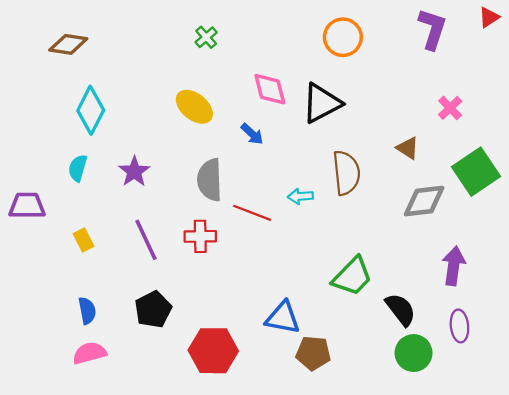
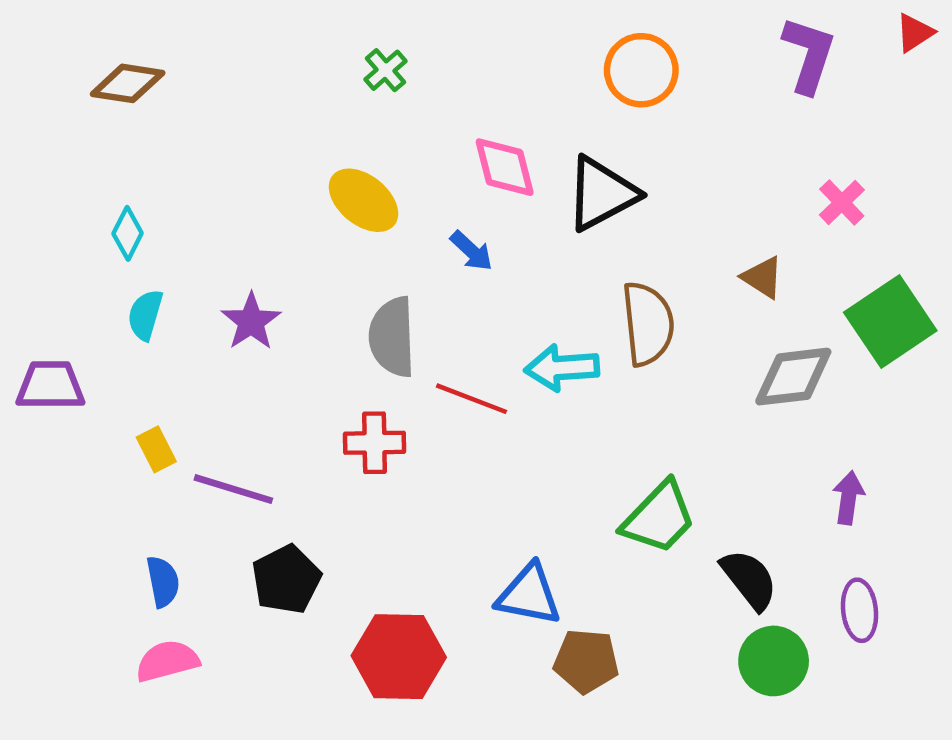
cyan diamond: (91, 110) -> (128, 233), moved, size x0.6
cyan arrow: (300, 196) -> (562, 368), size x1.5
purple line: (146, 240) -> (233, 489), moved, turned -48
purple arrow: (454, 266) -> (848, 498), size x0.7

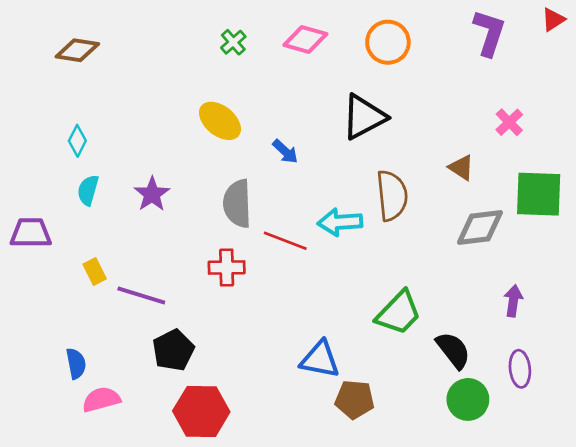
pink diamond: (505, 167) -> (305, 40), moved, turned -60
green square: (890, 322) -> (539, 194), turned 36
blue semicircle: (163, 582) -> (76, 363), moved
red hexagon: (399, 657) -> (201, 411), moved

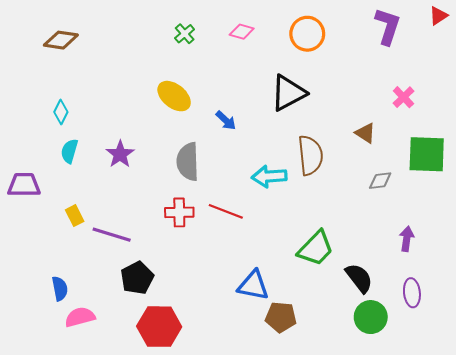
pink diamond: (305, 40) -> (242, 32), size x0.7
gray diamond: (480, 227) -> (380, 181), size x0.6
red line: (285, 241) -> (226, 211), moved

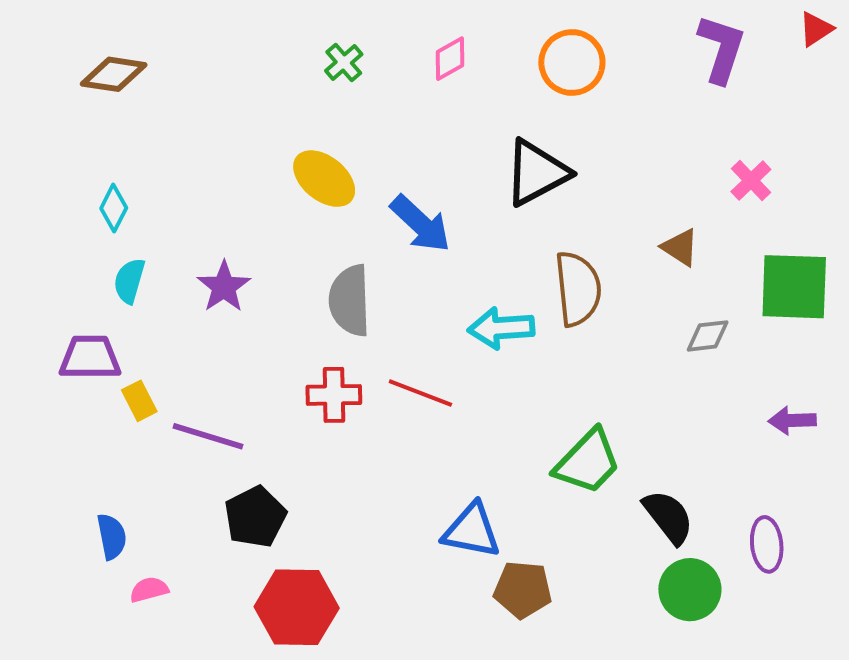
pink diamond: (242, 32) -> (450, 59), turned -45
blue arrow: (226, 120) -> (420, 224), size x1.6
purple trapezoid: (24, 185) -> (90, 358), moved
purple arrow: (407, 239) -> (792, 420), moved, turned -100
pink semicircle: (80, 317) -> (149, 590), size x0.7

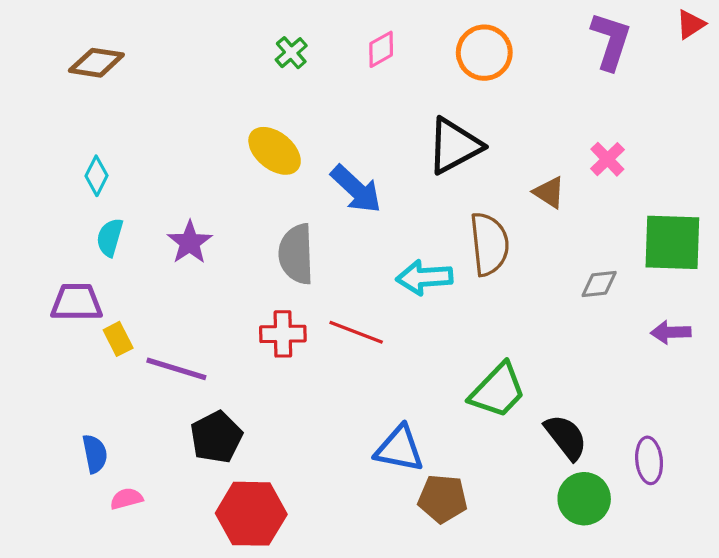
pink cross: (751, 181) -> (607, 159), moved
brown triangle: (680, 247) -> (549, 192), moved
purple arrow: (792, 420) -> (671, 332), moved

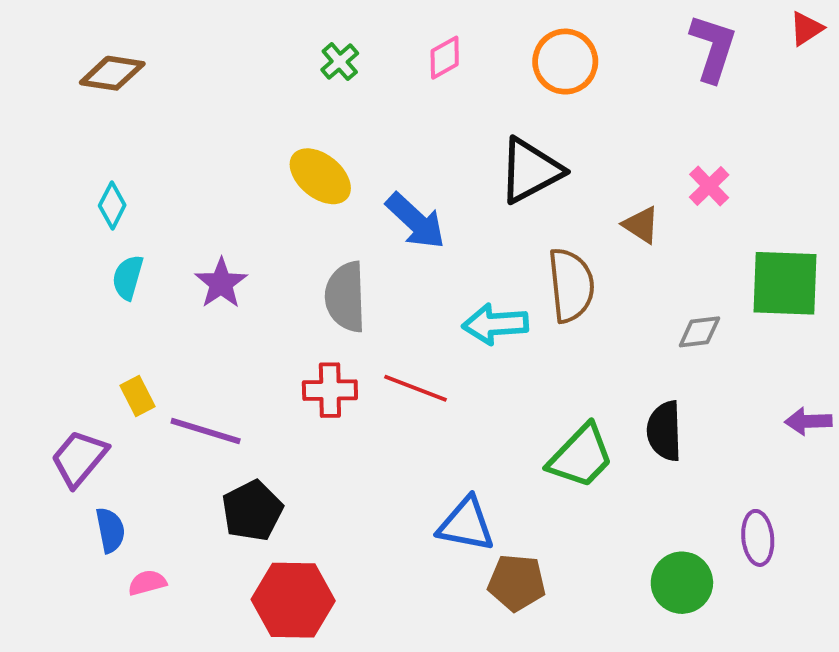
purple trapezoid: (76, 302) -> (79, 458), moved, turned -50
purple arrow: (671, 332) -> (808, 421), moved
black semicircle: (566, 437) -> (664, 431), moved, turned -144

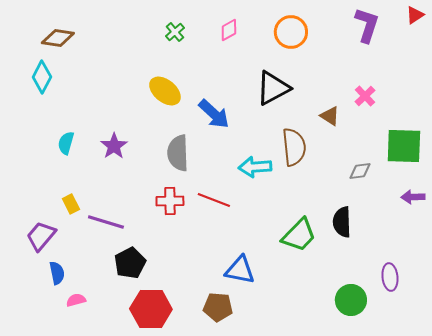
cyan diamond: (112, 205) -> (42, 77), moved, size x1.4
purple arrow: (808, 421) -> (413, 197), moved
brown pentagon: (517, 583) -> (218, 307), moved

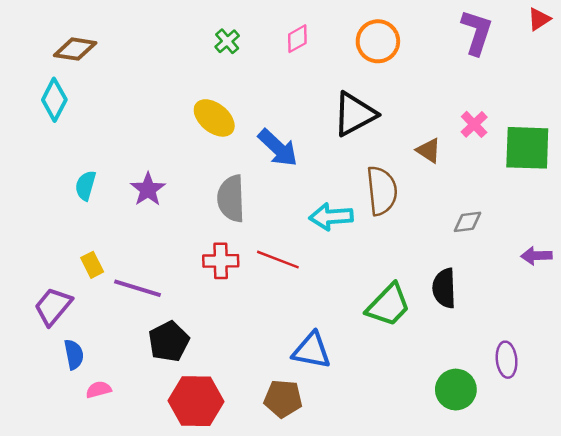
green square: (404, 146) -> (527, 148), moved

